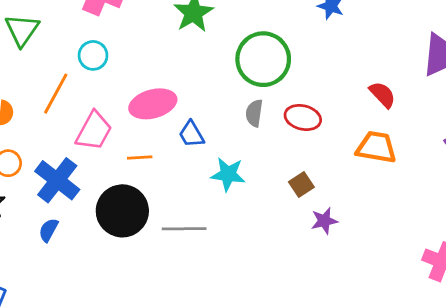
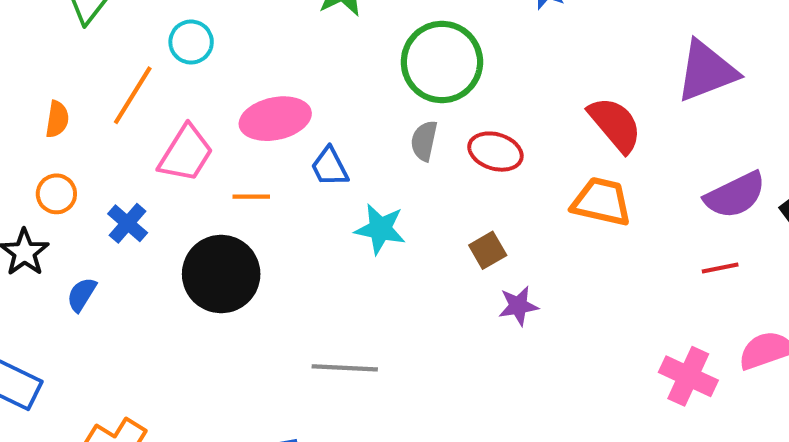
red semicircle: (382, 95) -> (615, 124), size x1.4
blue cross: (57, 180) -> (128, 223), size x0.6
gray line: (184, 229) -> (345, 368), moved
blue semicircle: (49, 230) -> (82, 295), moved

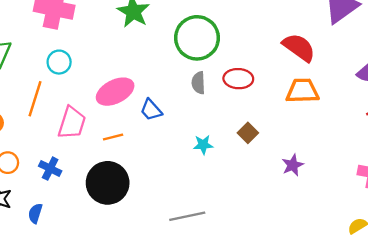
cyan star: (380, 229) -> (203, 145), moved, size x0.7
purple star: (518, 306) -> (293, 165), moved

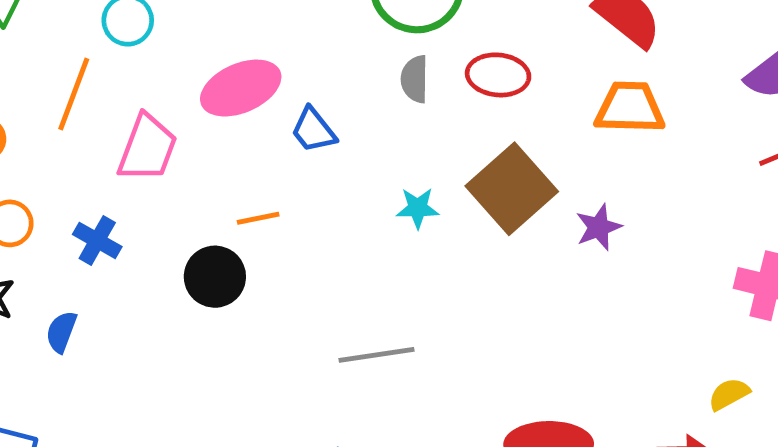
brown square: (248, 133) -> (512, 189), size x2.0
orange line: (113, 137) -> (258, 218), moved
purple star: (293, 165) -> (599, 227), moved
black circle: (108, 183) -> (215, 277), size x0.7

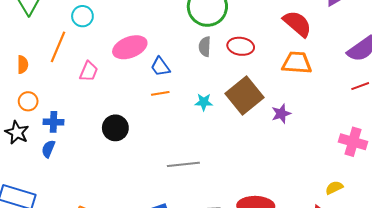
pink trapezoid: (147, 148) -> (89, 71), size x0.7
orange line: (258, 218) -> (160, 93), moved
blue cross: (97, 240) -> (54, 122), moved, turned -30

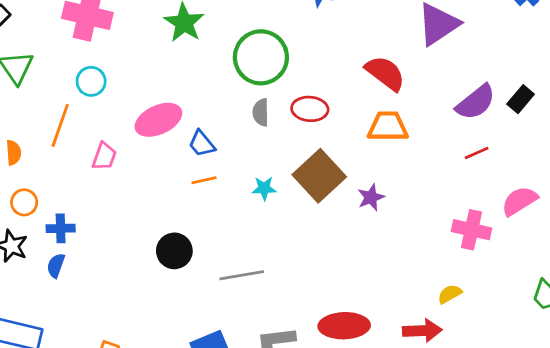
black circle: (115, 128) -> (174, 251), moved

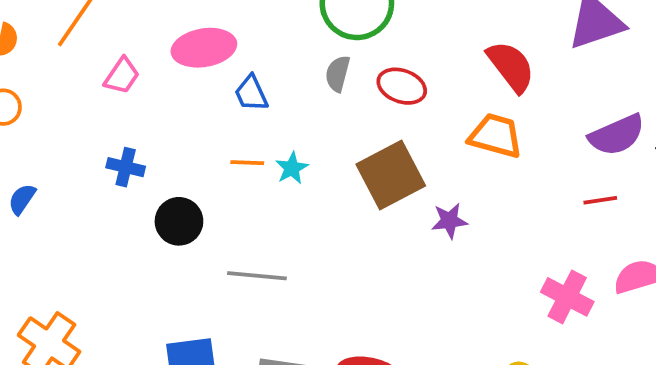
orange line: (204, 180) -> (247, 163), moved
cyan star: (264, 188) -> (292, 168), moved, turned 30
blue cross: (61, 228) -> (126, 167), moved

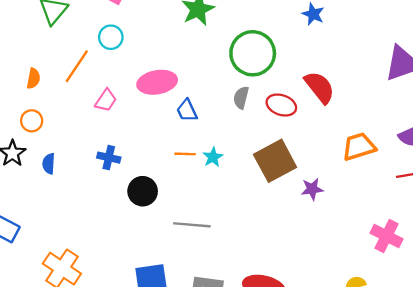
red semicircle: (511, 66) -> (320, 87), moved
orange trapezoid: (496, 136) -> (359, 147), moved, turned -32
blue semicircle: (22, 199) -> (49, 164), moved, turned -30

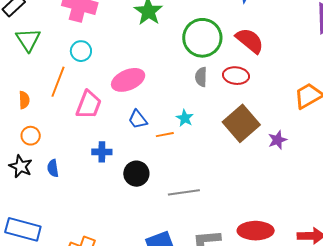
red semicircle: (320, 87) -> (250, 41), moved
pink trapezoid: (106, 100) -> (89, 105), size x1.4
blue trapezoid: (187, 111) -> (138, 119), moved
cyan star: (213, 157) -> (185, 118), moved

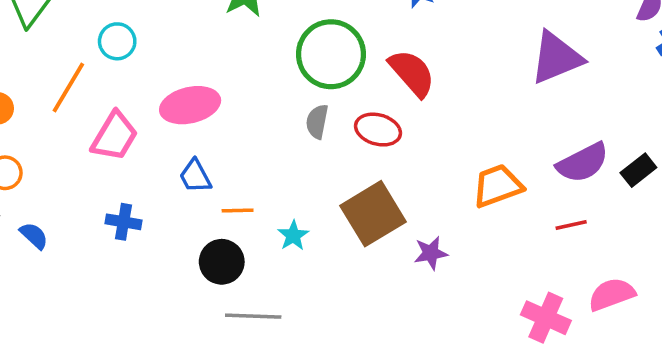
cyan star: (185, 118) -> (293, 236), moved
blue semicircle: (53, 168) -> (34, 236), turned 132
black circle: (136, 174) -> (222, 262), moved

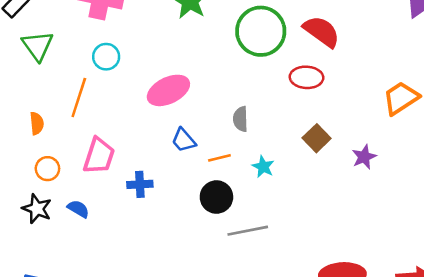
gray semicircle: (317, 122) -> (241, 119), moved
pink trapezoid: (115, 136) -> (99, 156), moved
brown square: (373, 214) -> (317, 138), size x0.6

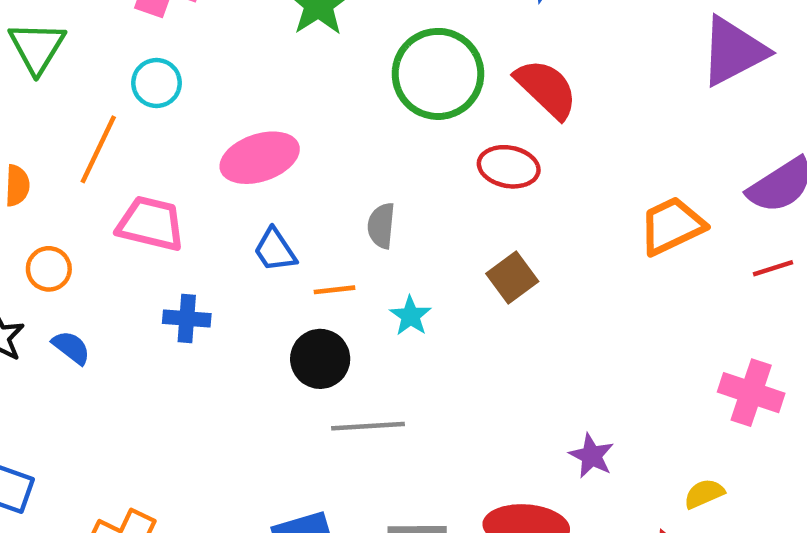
pink trapezoid: (99, 156) -> (151, 224), moved, turned -102
purple star: (364, 157) -> (591, 456), moved, turned -30
orange circle: (47, 169) -> (49, 269), moved

